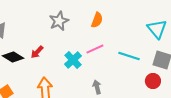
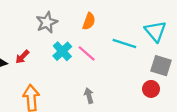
pink line: (95, 49) -> (87, 53), turned 66
cyan line: (129, 56) -> (124, 43), moved
cyan cross: (73, 60) -> (62, 51), moved

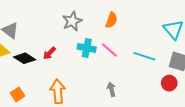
cyan line: (124, 43) -> (144, 56), moved
cyan cross: (62, 51) -> (87, 48), turned -36

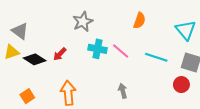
orange semicircle: (111, 20) -> (139, 21), moved

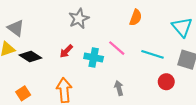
cyan cross: (98, 49) -> (94, 58), moved
red arrow: (60, 54) -> (66, 51), moved
red circle: (181, 85) -> (166, 82), moved

